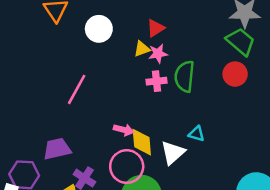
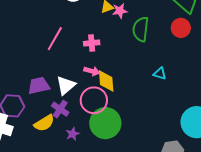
pink cross: (157, 81) -> (92, 43), moved
cyan triangle: (197, 134) -> (160, 74), moved
white triangle: (173, 153) -> (66, 85), moved

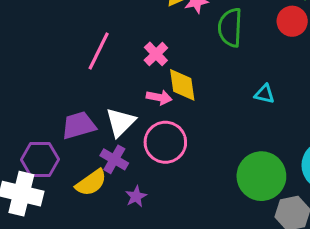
pink cross: (92, 43) -> (156, 54), turned -35
yellow diamond: (106, 81) -> (182, 85), moved
green circle: (105, 123) -> (261, 176), moved

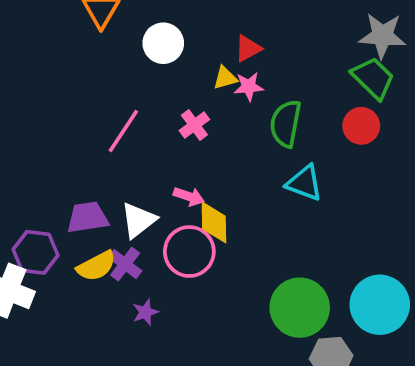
pink cross: (156, 54) -> (194, 125), moved
yellow diamond: (182, 85) -> (214, 222), moved
cyan triangle: (264, 94) -> (304, 183), moved, size x1.5
yellow semicircle: (91, 183) -> (96, 266), moved

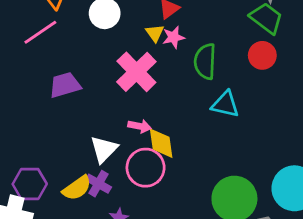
yellow triangle: (225, 78) -> (155, 33), turned -42
pink cross: (194, 125) -> (136, 72), size x1.8
pink line: (123, 131) -> (40, 32), moved, turned 30
purple trapezoid: (87, 217) -> (65, 85), moved

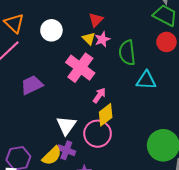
pink arrow: (140, 126) -> (99, 95), moved, turned -56
yellow diamond: (161, 143) -> (106, 115), turned 70

